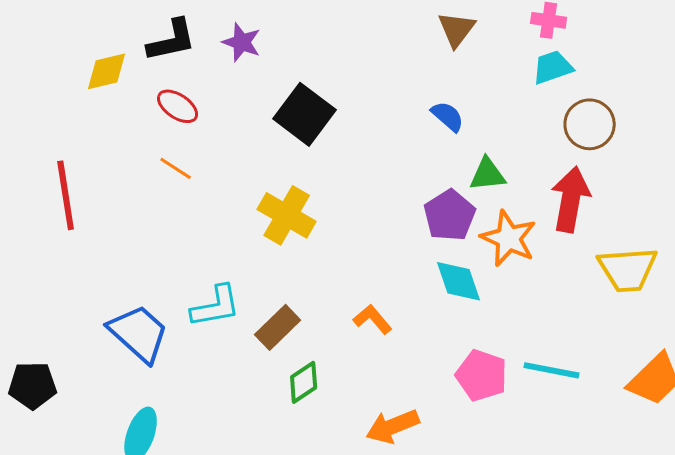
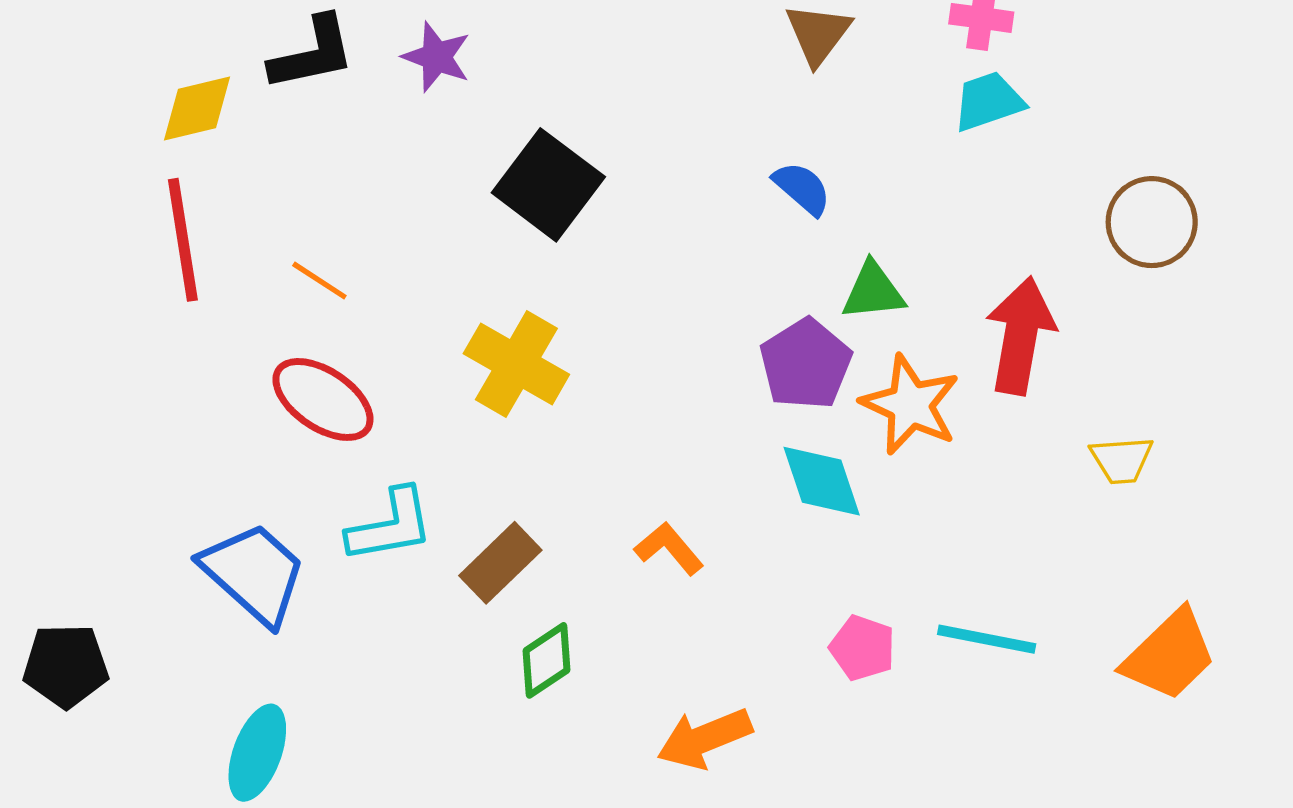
red ellipse: (178, 106) -> (323, 399), moved, size x1.4
brown circle: (590, 124) -> (1152, 222), moved
red line: (66, 195) -> (183, 240), moved
yellow trapezoid: (628, 269) -> (1122, 460), size x0.6
pink pentagon: (482, 375) -> (862, 648), size x0.7

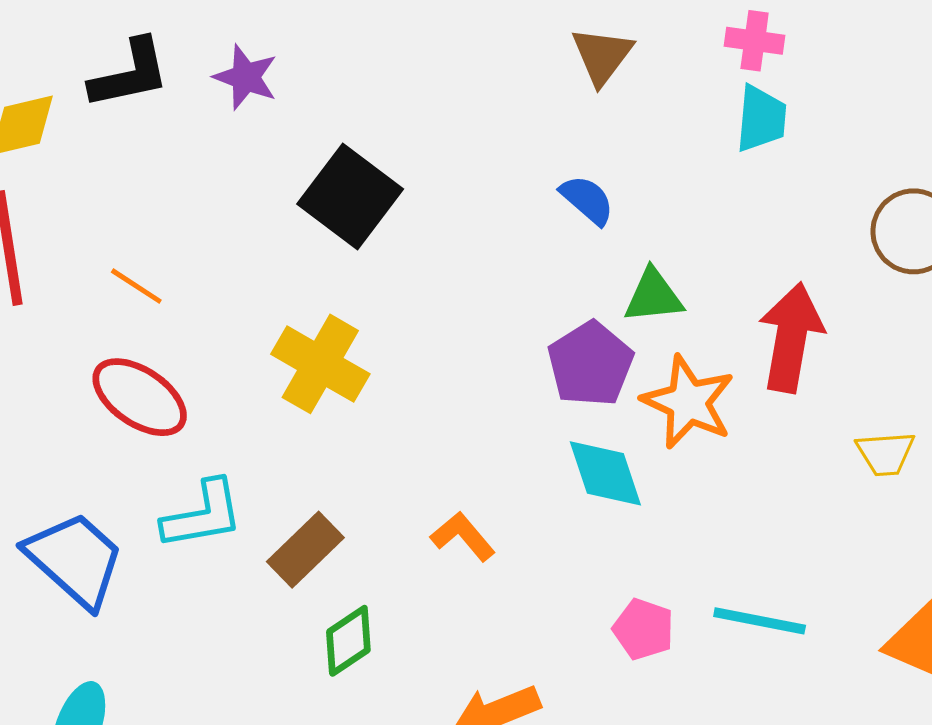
cyan trapezoid: (988, 101) -> (761, 119), turned 114

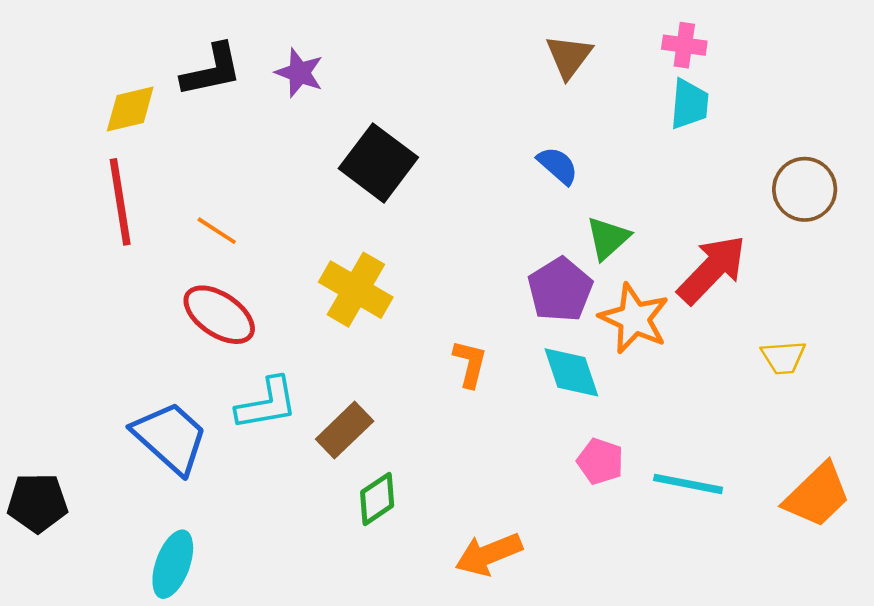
green triangle: (653, 296) -> (608, 238), turned -36
red arrow: (791, 337) -> (712, 270), turned 34
orange L-shape: (463, 536) -> (470, 364), moved, turned 54
pink pentagon: (644, 629) -> (600, 461), moved

